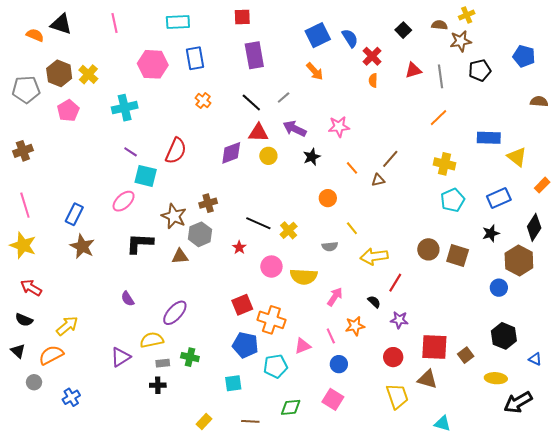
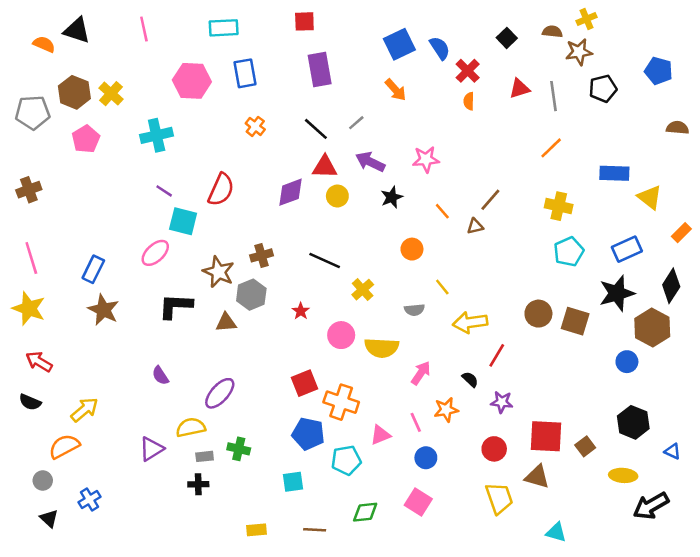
black line: (258, 223) -> (325, 260), moved
black star: (491, 233) -> (617, 293), size x1.6
black triangle: (18, 351) -> (49, 518), moved
yellow rectangle: (204, 421) -> (256, 530), turned 42

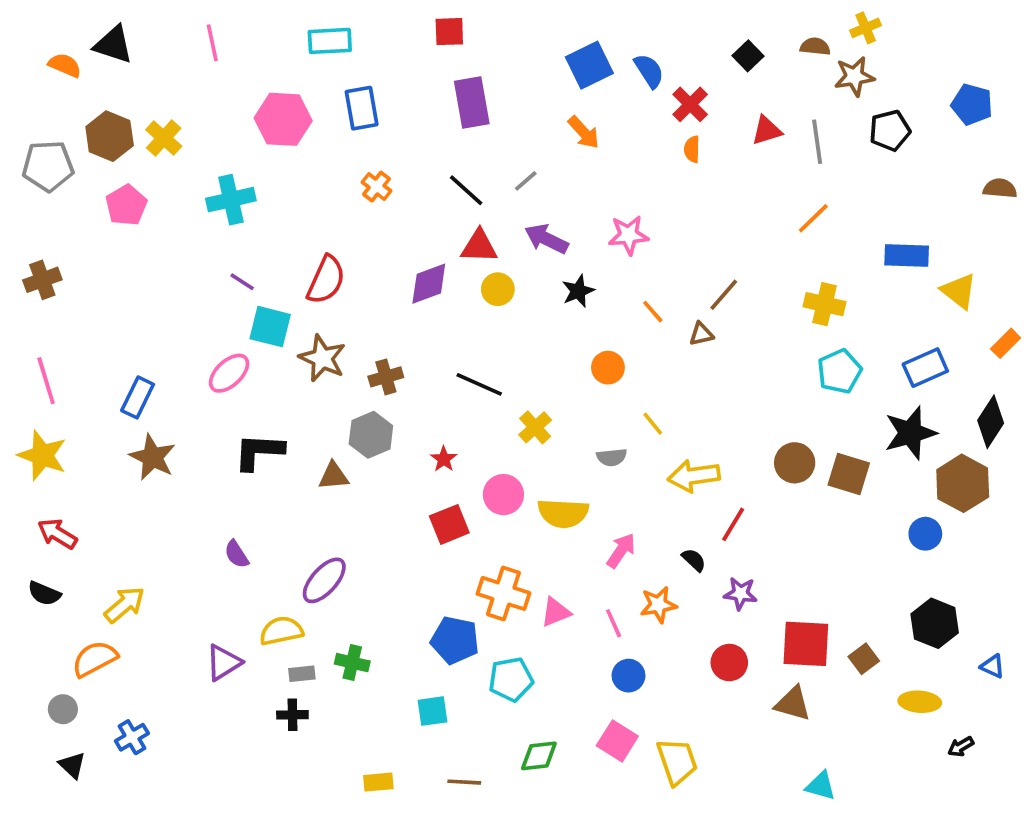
brown star: (218, 272) -> (322, 358), moved
red square: (304, 383) -> (449, 524), moved
pink triangle: (380, 435) -> (556, 612), moved
yellow trapezoid: (499, 498) -> (677, 761), moved
black arrow: (651, 506) -> (961, 747), size x0.5

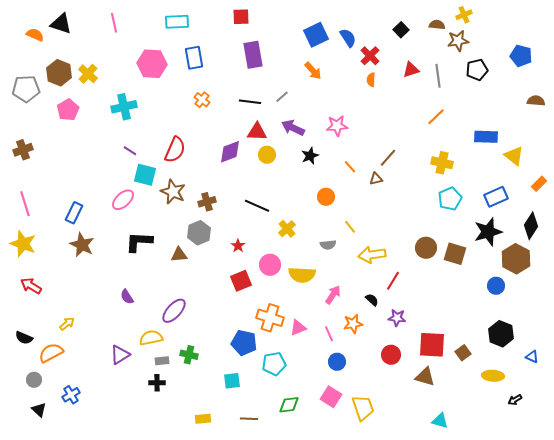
black line: (466, 190) -> (250, 102), turned -35
black semicircle: (44, 593) -> (24, 338), moved
yellow arrow: (124, 605) -> (67, 324), size x0.7

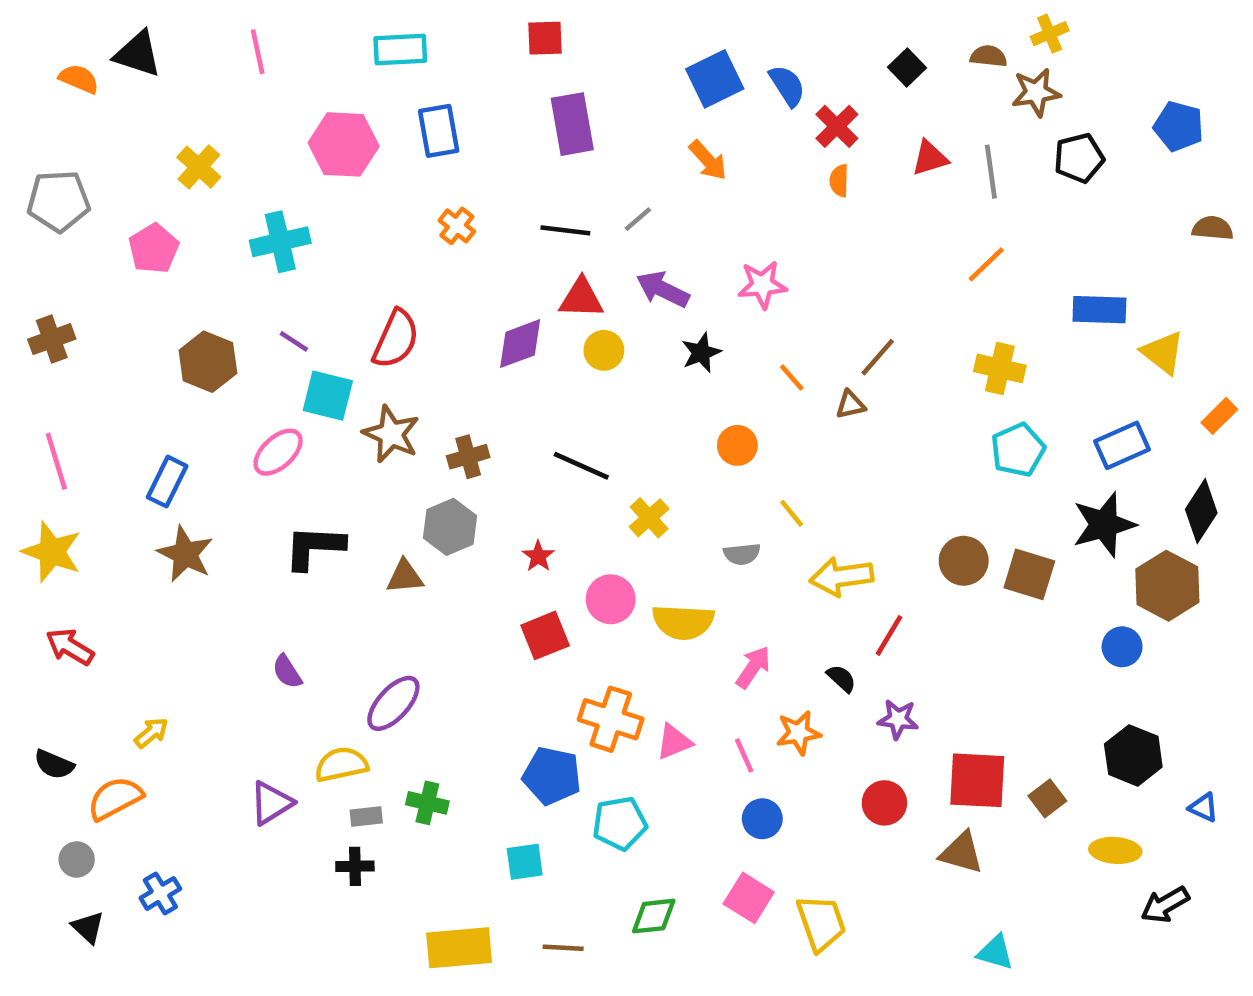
brown hexagon: (59, 73) -> (208, 362), moved
black arrow: (515, 400) -> (1165, 905), size x1.5
yellow rectangle: (203, 419) -> (459, 948), size x1.8

